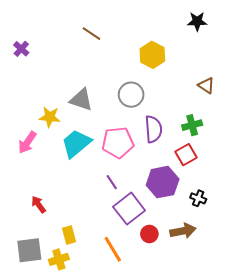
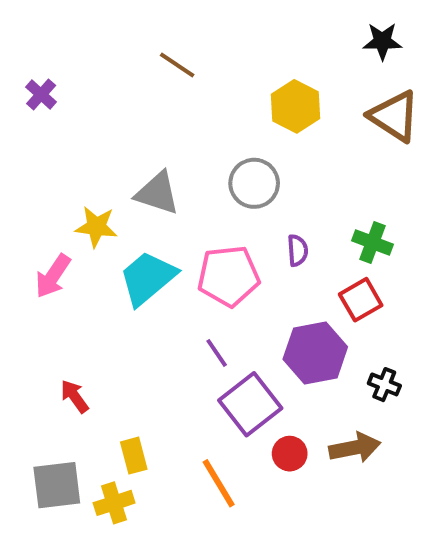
brown triangle: (206, 85) -> (394, 116), moved, size x1.6
green cross: (192, 125) -> (373, 242), turned 36
purple semicircle: (153, 129) -> (298, 250), size x0.6

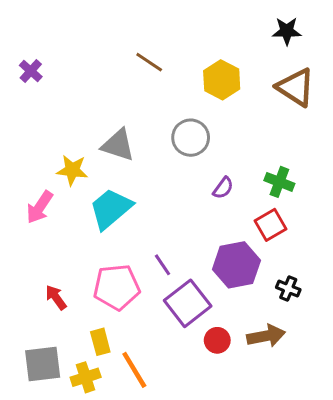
brown line: (177, 65) -> (149, 62), moved
purple semicircle: (298, 250) -> (223, 188), turned 40
pink pentagon: (228, 276) -> (117, 287), moved
orange line: (219, 483) -> (134, 370), moved

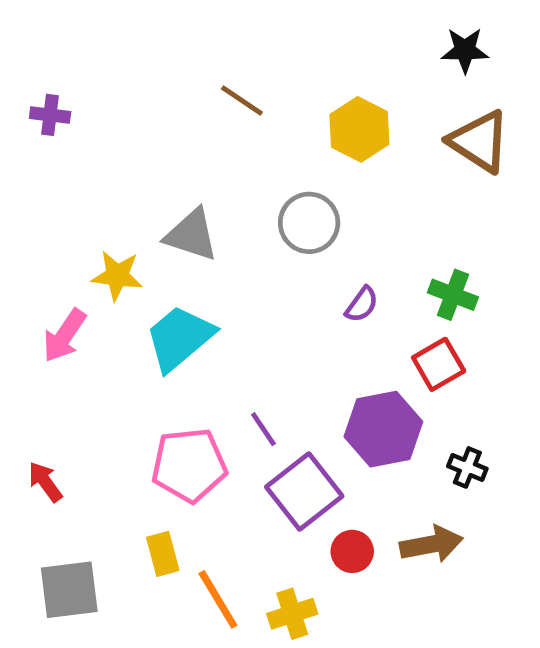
purple cross: (31, 71) -> (50, 115), turned -35
red arrow: (56, 297) -> (45, 482), moved
yellow cross: (86, 377) -> (292, 614), moved

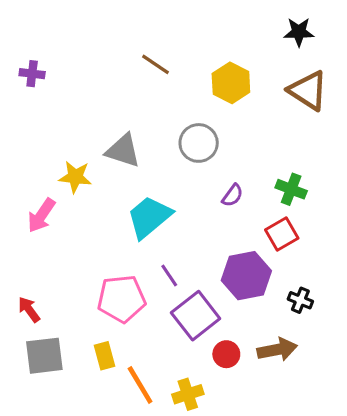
cyan trapezoid: (180, 338) -> (149, 217), moved
gray square: (69, 590) -> (44, 356), moved

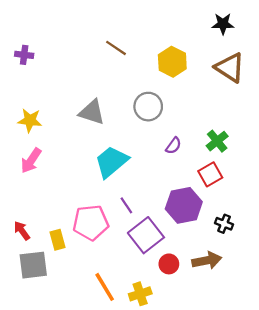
yellow star: (75, 177) -> (30, 120), moved
green cross: (291, 189) -> (217, 141), turned 30
yellow rectangle: (105, 356) -> (57, 240), moved

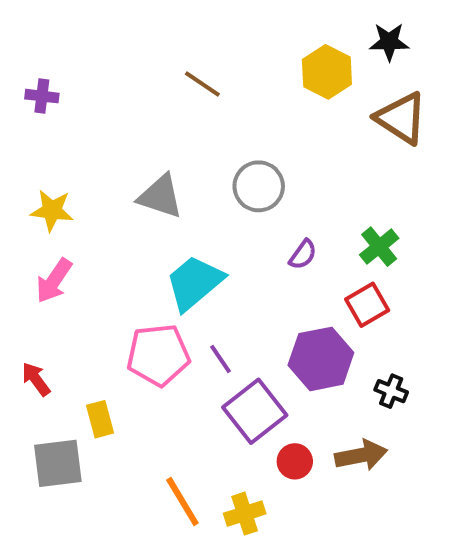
yellow hexagon: (172, 62) -> (327, 72), moved
pink pentagon: (91, 223) -> (158, 355), moved
red arrow: (22, 231) -> (36, 379), moved

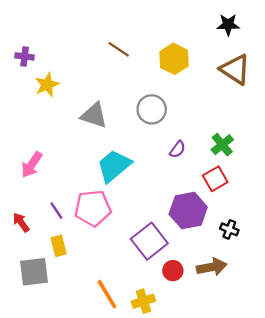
yellow hexagon: (327, 72) -> (174, 59), moved
yellow star: (52, 210) -> (47, 85), moved, turned -30
purple line: (221, 359) -> (56, 211), moved

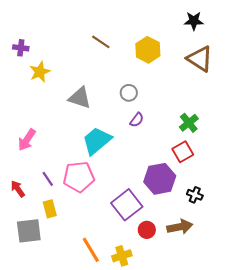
gray circle: (152, 109) -> (129, 93), size x0.7
purple semicircle: (178, 149) -> (137, 120), moved

